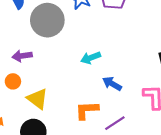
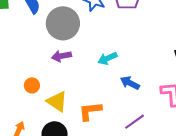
purple arrow: (22, 56) -> (61, 56), moved
orange L-shape: (87, 110) -> (90, 111), moved

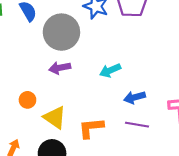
blue arrow: (130, 83) -> (135, 97), turned -42
purple line: (135, 122) -> (137, 125), moved, turned 45

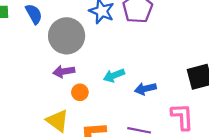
blue arrow: (135, 97) -> (145, 89), moved
orange circle: (27, 100) -> (80, 92), moved

